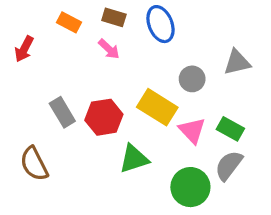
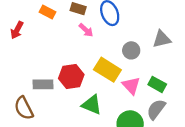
pink arrow: (109, 49) -> (86, 30), moved
gray rectangle: (62, 112) -> (43, 84), moved, turned -60
green triangle: (134, 159) -> (92, 105), turned 40

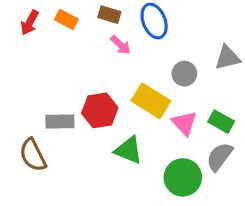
red arrow: (17, 30) -> (30, 23), moved

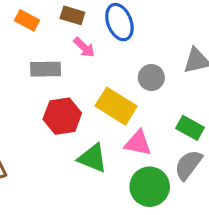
gray rectangle: (60, 122) -> (46, 69), moved
pink triangle: (184, 123) -> (138, 143), moved, turned -36

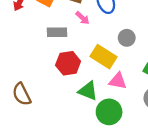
green circle: (150, 187) -> (109, 112), moved

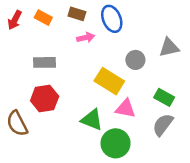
pink arrow: (82, 18) -> (86, 38), turned -56
gray rectangle: (57, 32) -> (45, 62), moved
red hexagon: (68, 63) -> (45, 99), moved

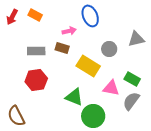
brown rectangle: (77, 14) -> (62, 48), moved
pink triangle: (125, 108) -> (111, 88), moved
brown semicircle: (17, 123) -> (16, 116), moved

